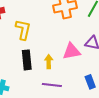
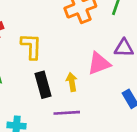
purple line: (52, 85) -> (67, 113), moved

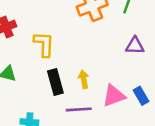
pink triangle: (99, 64) -> (114, 96), moved

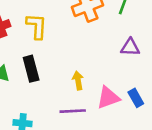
yellow L-shape: (44, 44) -> (37, 26), moved
black rectangle: (55, 82) -> (31, 69), moved

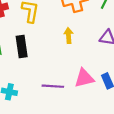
yellow arrow: (78, 80) -> (69, 35), moved

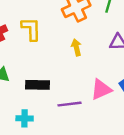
black rectangle: (22, 47) -> (37, 85), moved, turned -70

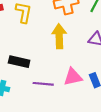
yellow arrow: (76, 47) -> (59, 36), size x1.6

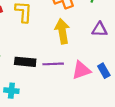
purple line: (43, 84) -> (53, 64), moved

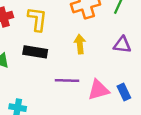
yellow arrow: (62, 31) -> (80, 44), size x0.7
black rectangle: (25, 62) -> (35, 52), moved

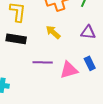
yellow arrow: (80, 44) -> (53, 32), turned -42
blue rectangle: (124, 92) -> (90, 63), moved

